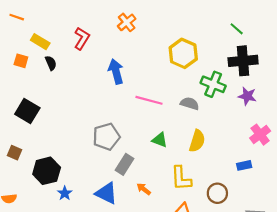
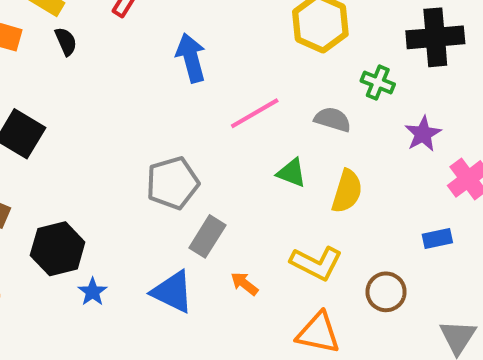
green cross: (213, 84) -> (378, 82), size x0.7
purple star: (247, 96) -> (423, 134), moved, turned 30
pink line: (149, 100) -> (255, 113), turned -45
green triangle: (160, 140) -> (292, 173), moved
yellow L-shape: (181, 178) -> (316, 263), turned -60

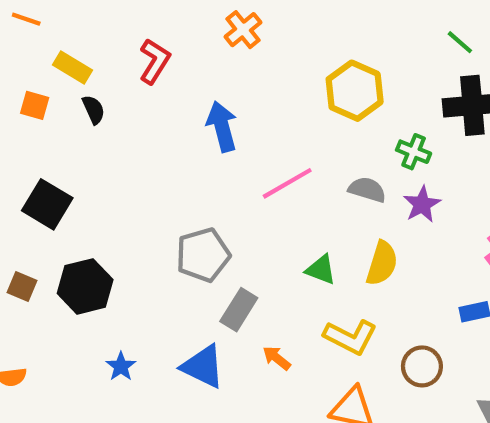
purple star: (423, 134) -> (422, 204), moved
green triangle: (292, 173) -> (321, 270), moved
black hexagon: (58, 249) -> (85, 286), moved

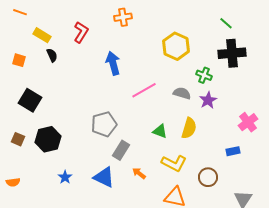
orange cross: (243, 30) -> (123, 17), turned 30
orange square: (35, 105) -> (19, 60), moved

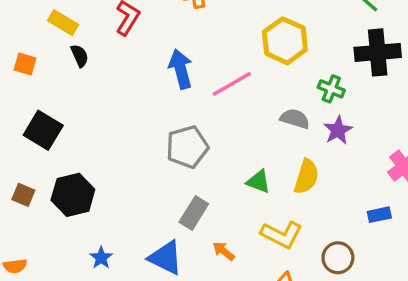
pink line: (144, 90) -> (232, 84), moved
gray pentagon: (104, 124) -> (187, 147), moved

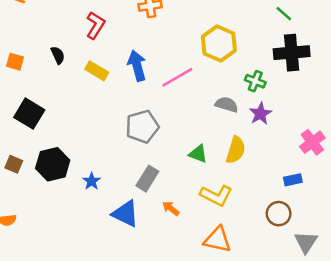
yellow rectangle: (63, 23) -> (97, 71), moved
blue star: (101, 258) -> (92, 181), moved
brown circle: (338, 258) -> (279, 214), moved

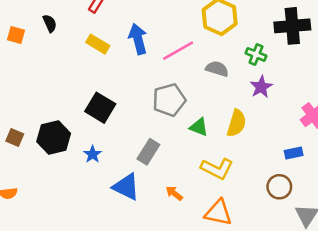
black semicircle: (58, 55) -> (50, 23), moved
gray semicircle: (227, 105) -> (217, 69), moved
black square: (29, 114) -> (100, 108), moved
gray pentagon: (142, 127) -> (169, 100), moved
orange arrow: (171, 208) -> (174, 193), moved

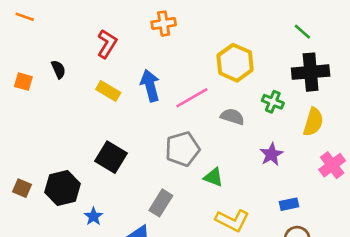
purple star: (261, 87) -> (271, 154), moved
yellow semicircle: (237, 123) -> (313, 122), moved
blue rectangle: (294, 153) -> (289, 204), moved
blue star: (93, 154) -> (93, 216), moved

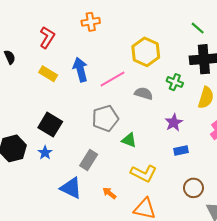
blue rectangle: (289, 204) -> (181, 151), moved
blue star: (93, 216) -> (45, 153), moved

